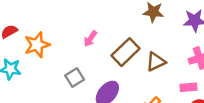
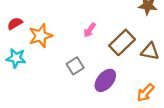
brown triangle: (156, 62) -> (150, 51), turned 36

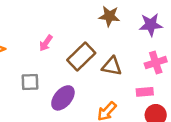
gray square: (75, 66) -> (30, 82), turned 30

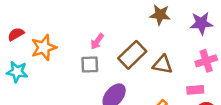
gray square: (30, 82) -> (90, 64), moved

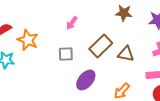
pink arrow: (97, 41) -> (72, 23), moved
orange star: (44, 47) -> (28, 40), turned -30

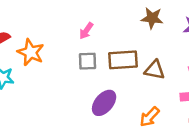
brown rectangle: (101, 46) -> (123, 60), turned 40
gray square: (66, 54) -> (88, 61), moved

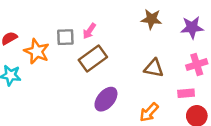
brown rectangle: (123, 60) -> (93, 59), moved, turned -32
gray square: (88, 61) -> (65, 37), moved

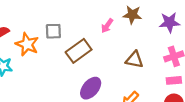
pink arrow: (89, 31) -> (107, 26), moved
pink rectangle: (186, 93) -> (174, 80), moved

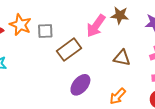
pink arrow: (107, 26) -> (96, 26), size x1.6
orange star: (27, 44) -> (20, 25), moved

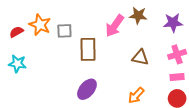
brown rectangle: (69, 50) -> (88, 49), turned -55
purple ellipse: (80, 85) -> (87, 89), moved

